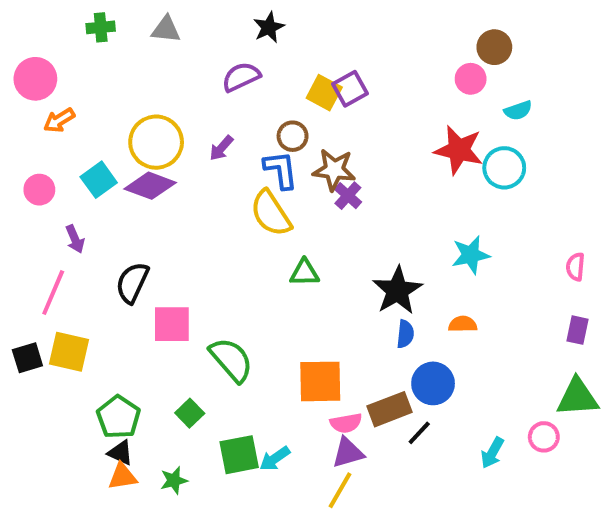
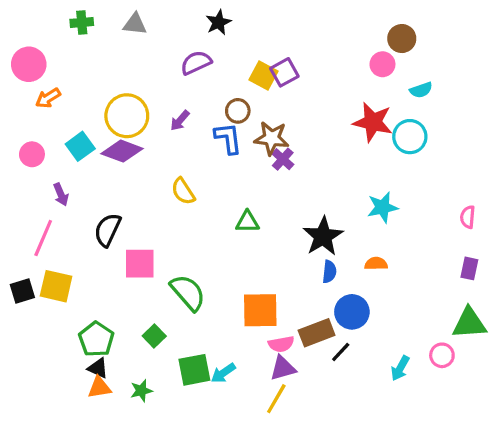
yellow semicircle: (271, 213) -> (183, 191), moved, size x0.7

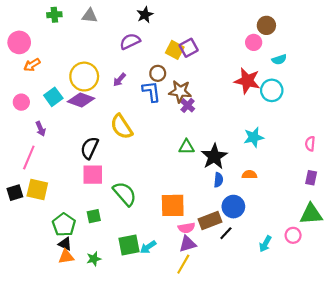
yellow semicircle: (183, 191) -> (121, 127), size x1.4
green triangle: (247, 222) -> (186, 147), moved
black semicircle: (108, 230) -> (90, 148), moved
green square: (154, 336) -> (94, 216), moved, turned 32

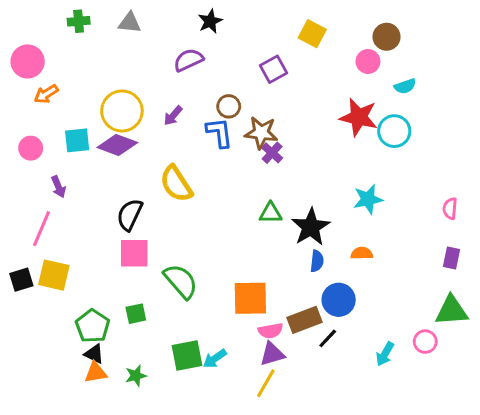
yellow square: (175, 50) -> (312, 34), moved
cyan square: (53, 97) -> (77, 140), turned 30

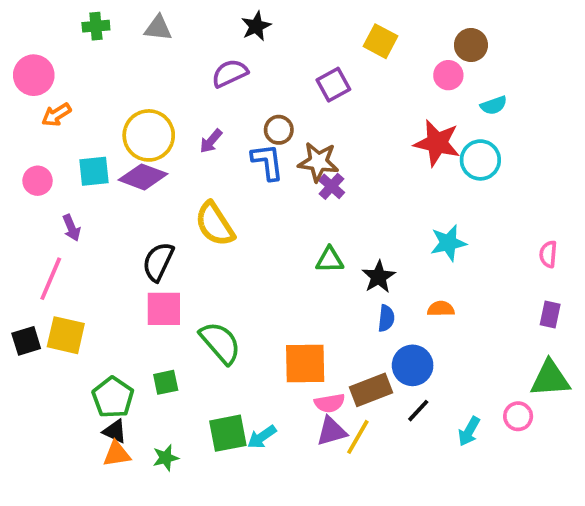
black star: (311, 227) -> (379, 277), size x0.7
black line: (328, 338) -> (418, 411), moved
yellow line: (266, 383) -> (358, 437), moved

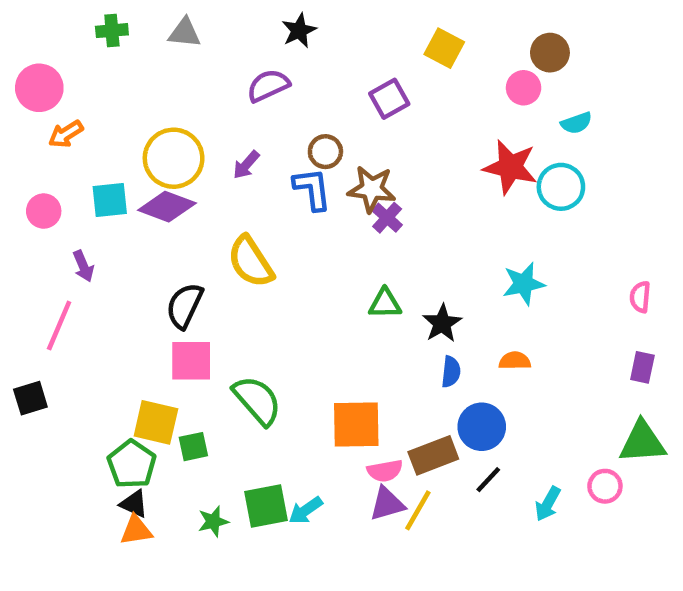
yellow square: (66, 335) -> (156, 422), moved
green star: (166, 458) -> (213, 521), moved

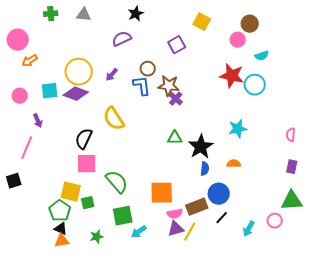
black star: (442, 323) -> (201, 147), size x1.4
green square: (266, 506) -> (123, 216), moved

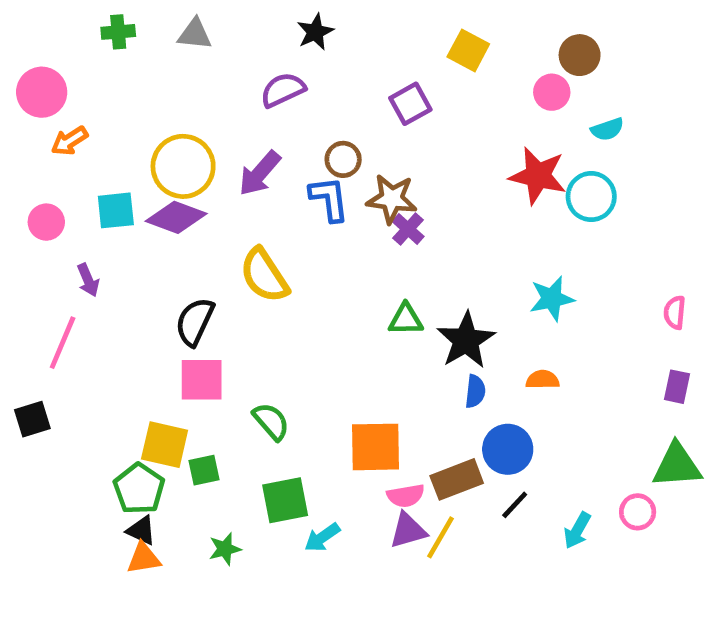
purple arrow: (112, 75) -> (260, 173), size x1.5
green semicircle: (117, 182) -> (271, 421), size x0.7

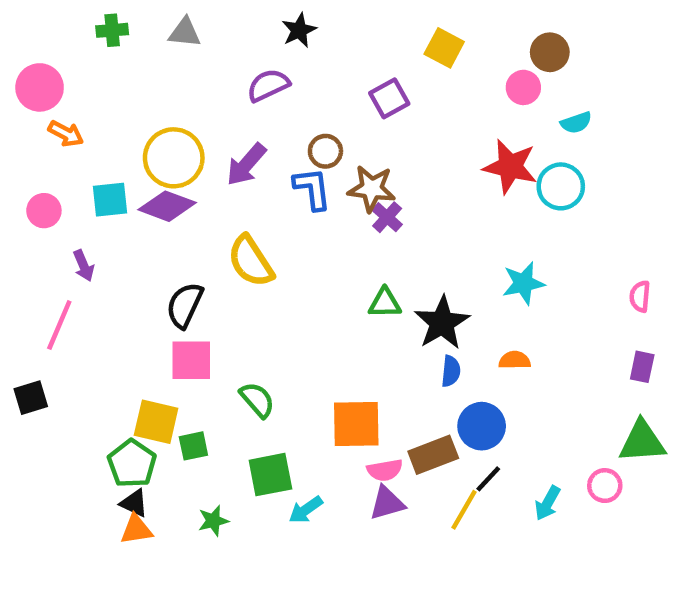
orange arrow: (69, 141) -> (66, 134), turned -120
yellow line: (440, 537) -> (464, 510), moved

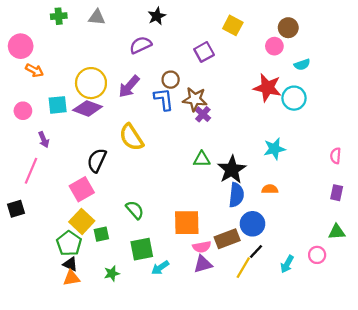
pink square: (191, 360) -> (82, 189), moved, turned -30
blue semicircle: (451, 371) -> (236, 195), size x1.5
yellow square: (156, 422) -> (82, 221), turned 30
green triangle: (642, 442) -> (337, 232), size x0.7

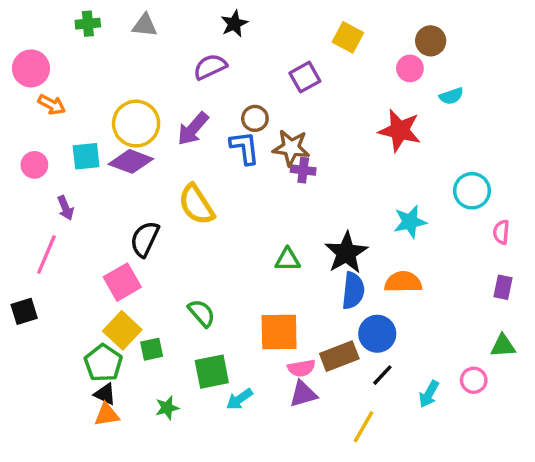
cyan circle: (294, 98) -> (472, 191), moved
purple cross: (203, 114) -> (303, 170), turned -35
green triangle: (202, 159) -> (288, 260), moved
orange semicircle: (270, 189) -> (403, 282), size x1.5
yellow line: (243, 268) -> (363, 427), moved

